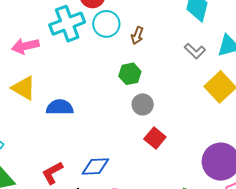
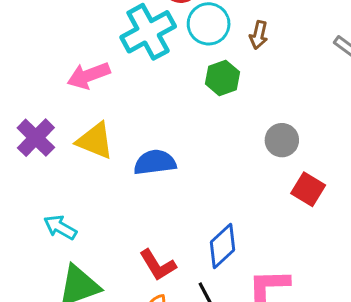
green hexagon: (130, 74) -> (223, 78), moved
blue diamond: (95, 167) -> (223, 246), turned -32
red L-shape: (52, 173) -> (158, 265), turned -85

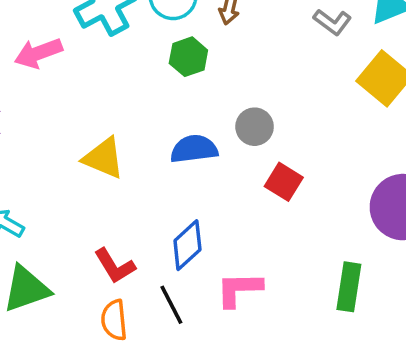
yellow triangle: (95, 141) -> (103, 158), moved
blue semicircle: (155, 162) -> (194, 149), moved

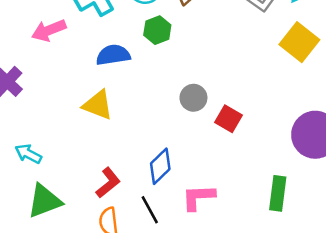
gray circle: (255, 127) -> (193, 98), moved
blue semicircle: (194, 149) -> (113, 55), moved
red L-shape: (115, 266) -> (108, 183), turned -96

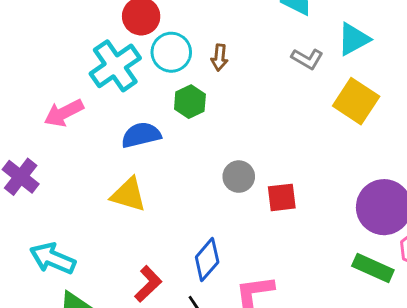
red square: (229, 119) -> (282, 197), turned -32
cyan arrow: (28, 154) -> (53, 258), size x1.4
green rectangle: (278, 193) -> (373, 268), moved, turned -68

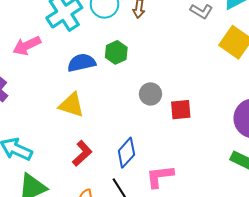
green hexagon: (190, 102) -> (116, 52), moved
red L-shape: (148, 284) -> (82, 153), moved

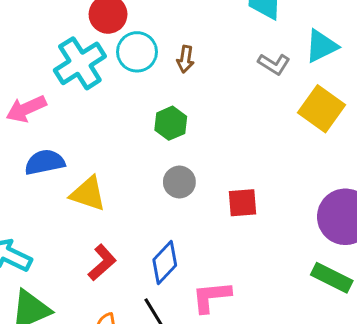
green hexagon: (116, 52) -> (171, 123), moved
blue semicircle: (82, 63) -> (45, 162), moved
gray circle: (150, 94) -> (179, 182), moved

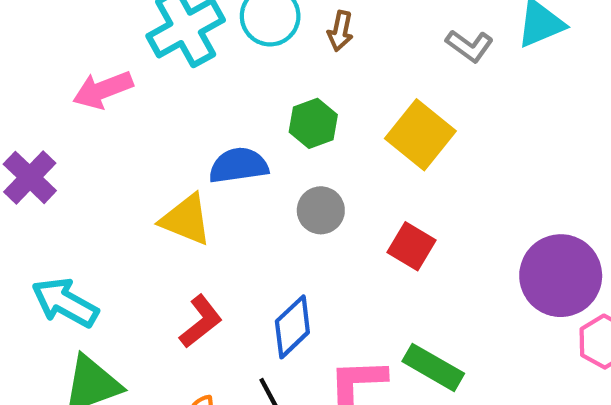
yellow square: (321, 109) -> (420, 135), moved
blue semicircle: (45, 162) -> (239, 165), moved
red square: (243, 203) -> (411, 246), turned 32
green rectangle: (332, 278) -> (433, 367), moved

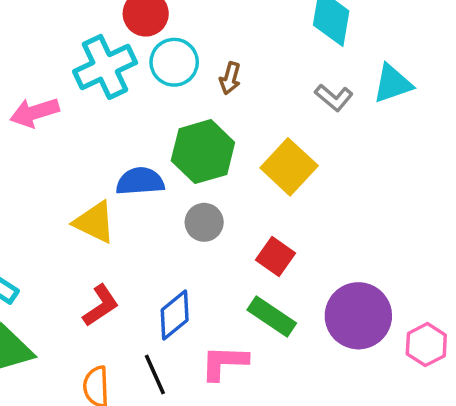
green hexagon: (313, 123) -> (203, 152), size x1.6
purple circle: (561, 276) -> (358, 316), moved
green rectangle: (433, 367) -> (272, 316), moved

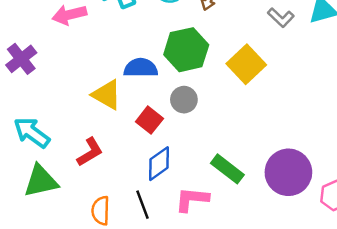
red square: (275, 256) -> (149, 120), moved
red L-shape: (101, 305) -> (90, 152), moved

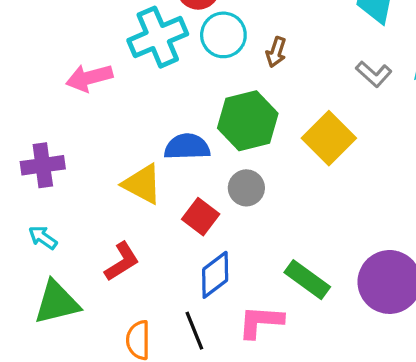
purple cross: (21, 59) -> (43, 165), moved, turned 32
cyan arrow: (32, 133) -> (43, 238), size x0.6

